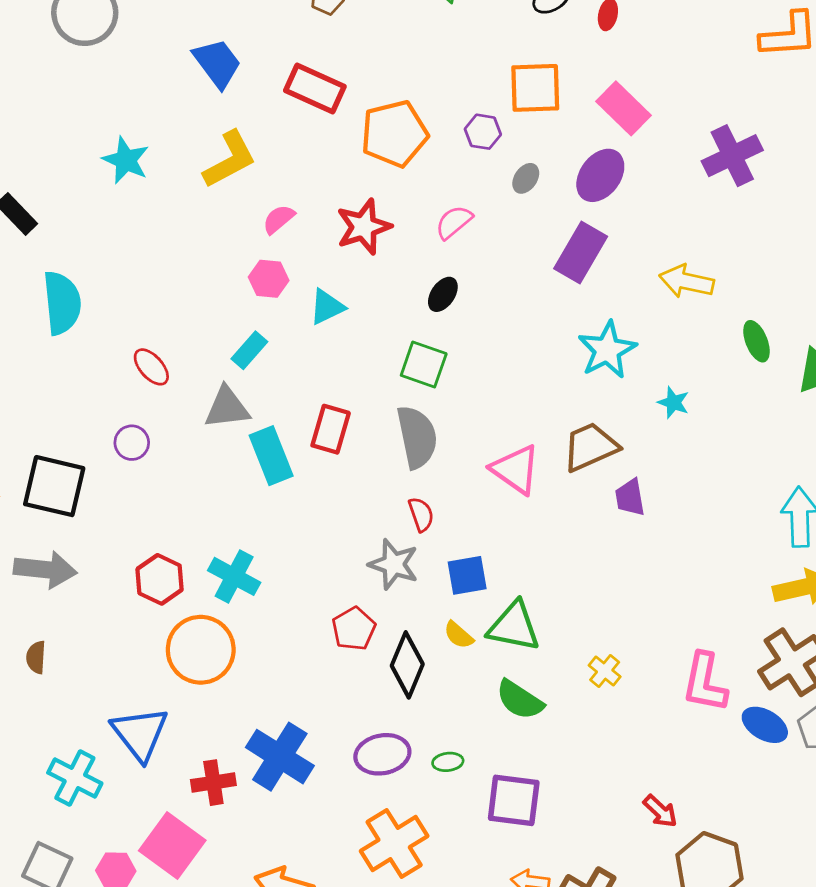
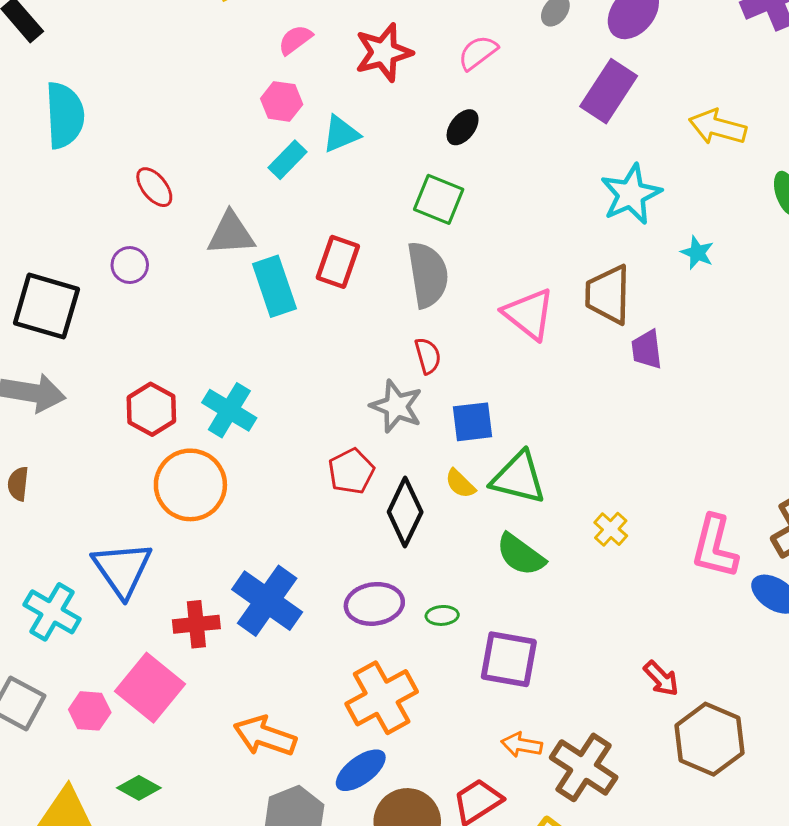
cyan rectangle: (249, 350) -> (287, 160), moved
brown trapezoid: (590, 447) -> (608, 294), turned -68

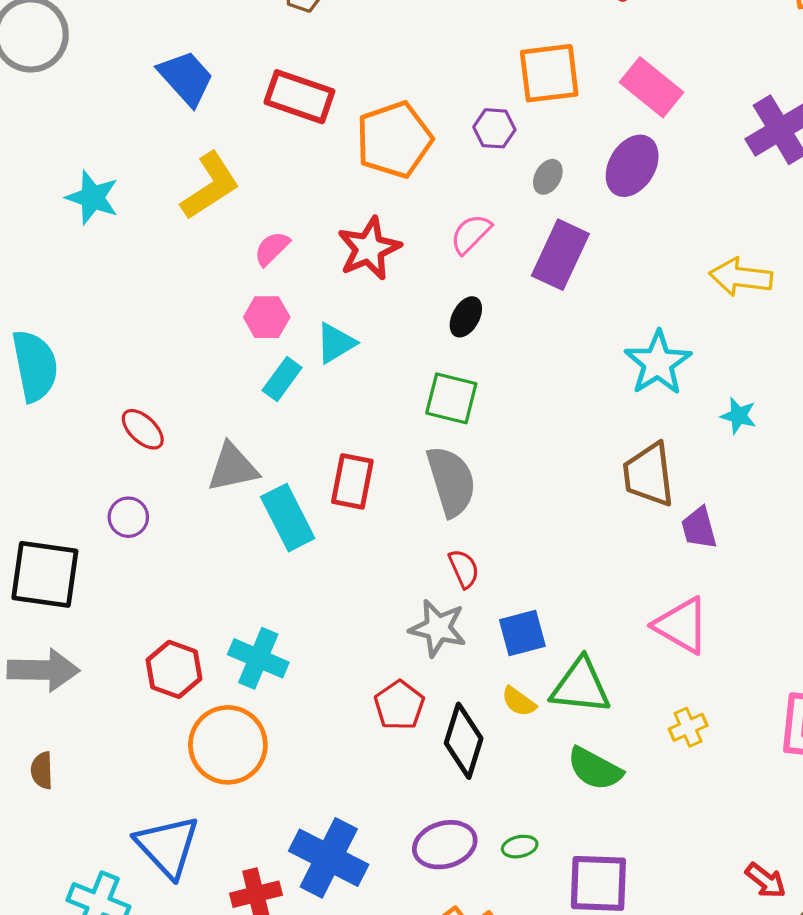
purple rectangle: (609, 91) -> (560, 255), moved
pink triangle: (529, 314) -> (682, 625), moved
yellow cross: (611, 529) -> (688, 727), turned 32

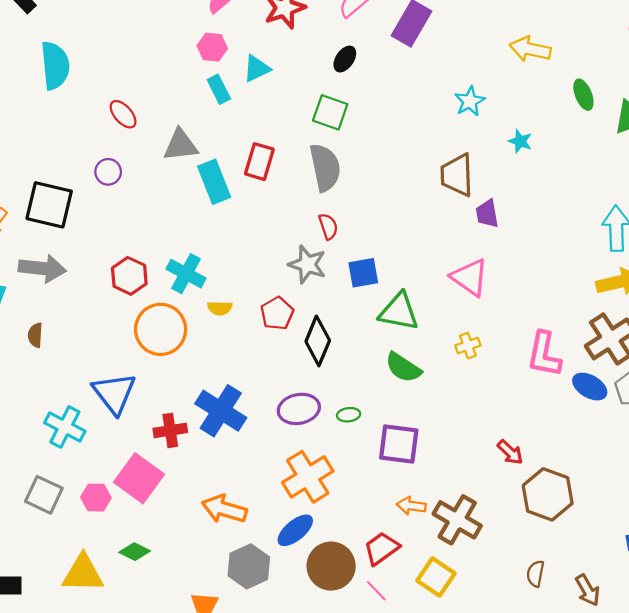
cyan star: (658, 363) -> (470, 101), size x0.7
cyan rectangle: (282, 379) -> (219, 89), turned -68
yellow semicircle: (519, 702) -> (220, 308), moved, turned -40

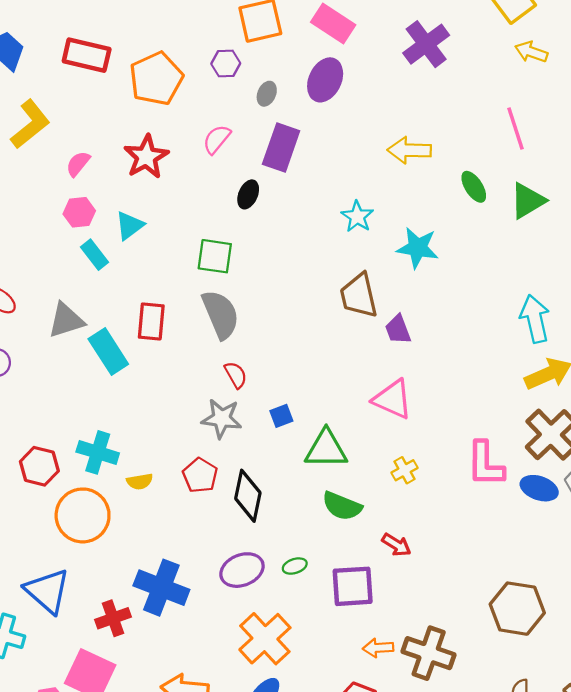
black ellipse: (345, 59) -> (248, 194), moved
cyan star: (520, 141) -> (418, 248), size x1.6
blue square: (363, 273) -> (281, 416), size x0.7
red arrow: (510, 452) -> (396, 545), moved

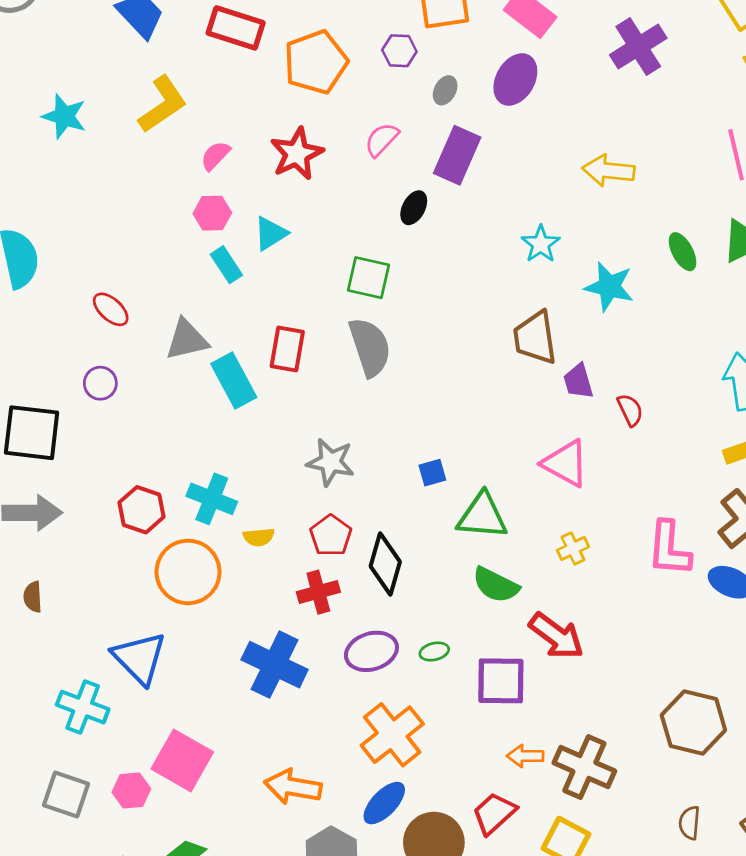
green ellipse: (474, 187) -> (683, 252), moved
red semicircle: (236, 375) -> (630, 410), moved
gray star: (222, 418) -> (330, 462), moved
red arrow: (396, 545) -> (556, 636), size x1.6
red cross: (113, 618) -> (318, 592), moved

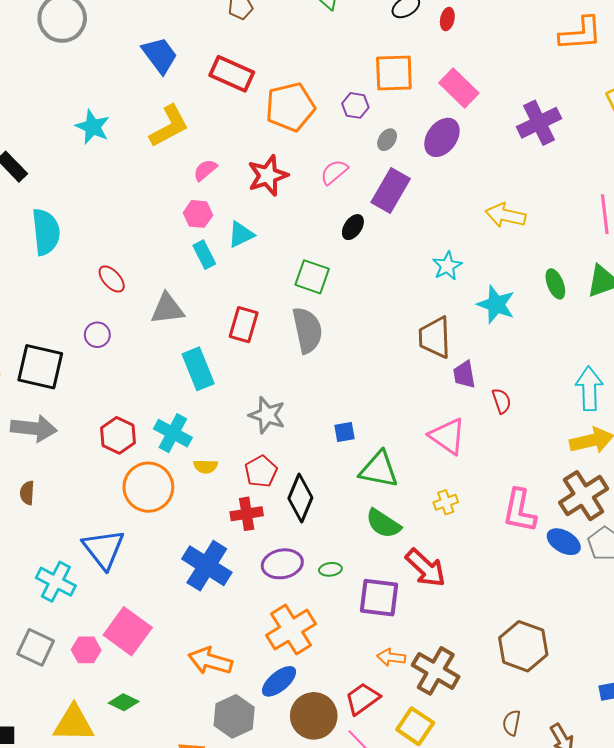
cyan rectangle: (234, 381) -> (198, 369), moved

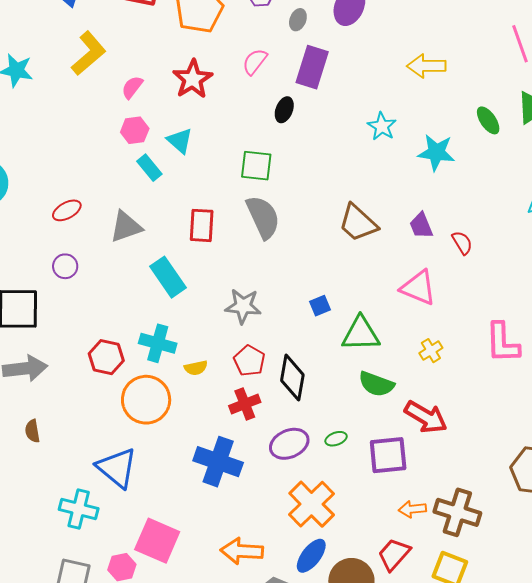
cyan triangle: (241, 235) -> (180, 141), turned -40
red ellipse: (112, 279) -> (67, 210), turned -64
brown trapezoid: (435, 337) -> (358, 223), moved, turned -33

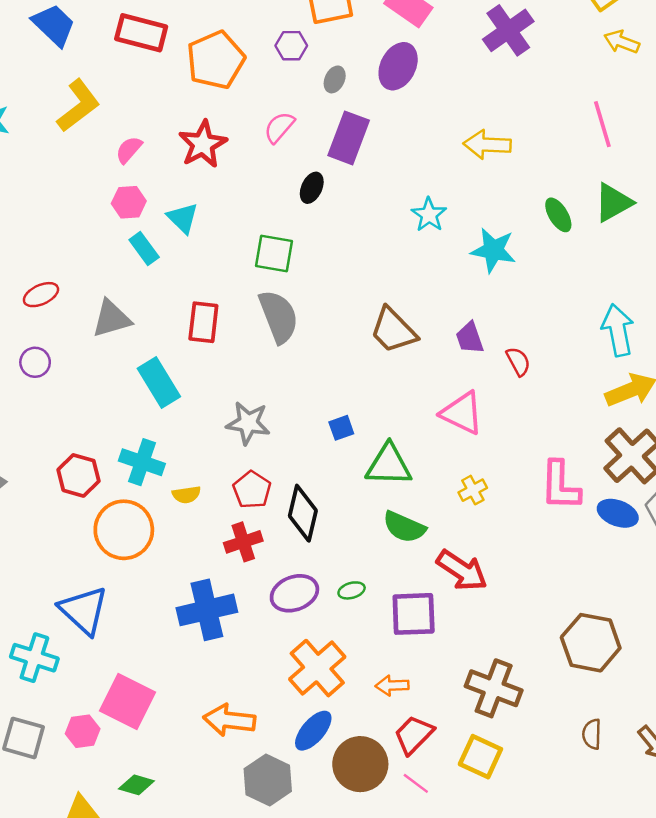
blue cross: (218, 462) -> (207, 610), turned -36
orange arrow: (412, 509) -> (392, 685), moved

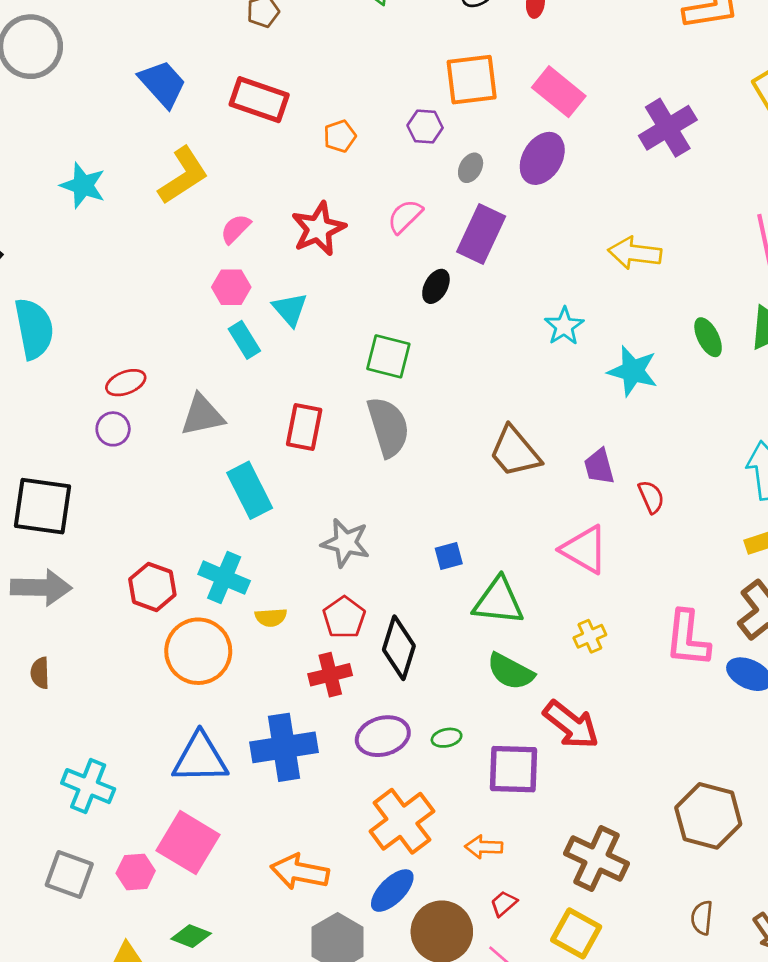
orange pentagon: (216, 60) -> (340, 136), size x0.5
purple circle: (35, 362) -> (113, 429), moved
blue triangle: (84, 610) -> (200, 758), moved, turned -48
red trapezoid: (414, 735) -> (504, 904), size x0.6

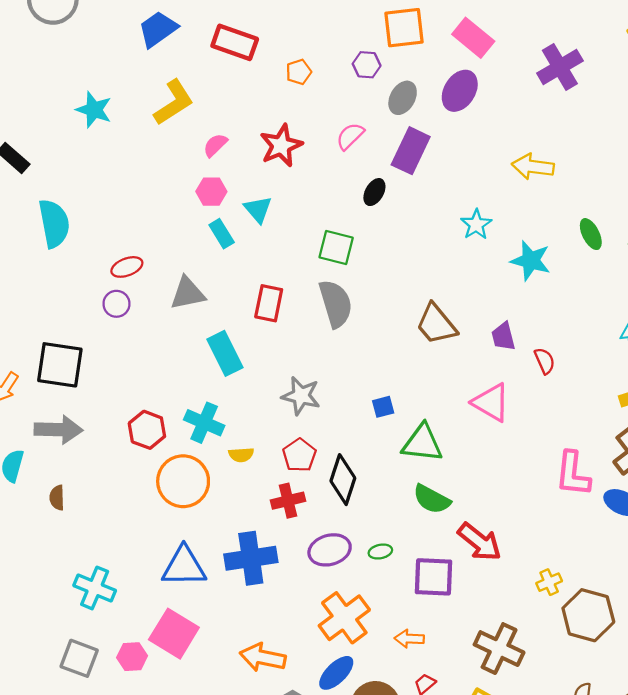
blue trapezoid: (163, 84) -> (158, 29), turned -84
gray ellipse: (471, 168) -> (403, 98), size x1.4
yellow cross: (590, 636) -> (549, 582), moved

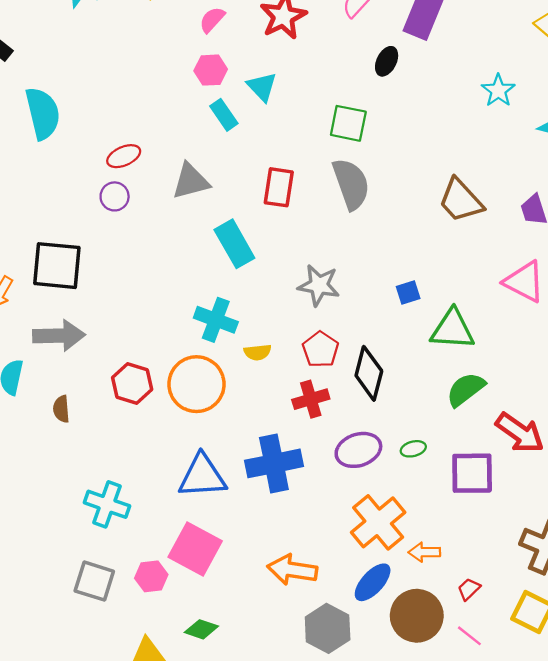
red hexagon: (147, 430) -> (132, 384), moved
green semicircle: (432, 499) -> (466, 389), turned 117
orange arrow: (409, 639) -> (424, 552), moved

